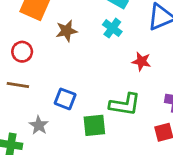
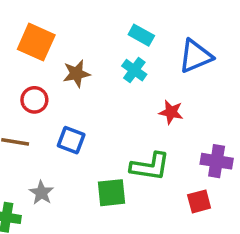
red circle: (22, 52) -> (34, 100), moved
blue square: (65, 99) -> (71, 140), moved

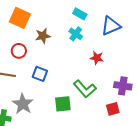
green L-shape: (150, 166) -> (85, 89), turned 40
gray star: (41, 193) -> (23, 104), size x1.5

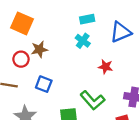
cyan rectangle: (80, 14) -> (87, 19), turned -40
brown star: (43, 36) -> (39, 49), moved

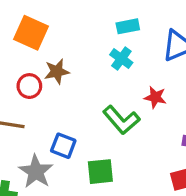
blue square: (44, 84) -> (63, 146), moved
green L-shape: (92, 100) -> (121, 120), moved

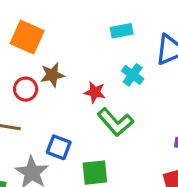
cyan cross: (121, 59) -> (133, 75), moved
red star: (155, 97) -> (95, 92), moved

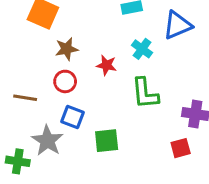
red circle: (26, 89) -> (65, 81), moved
green L-shape: (115, 122) -> (145, 93), moved, turned 36

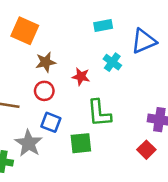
green L-shape: (145, 93) -> (99, 113), moved
red square: (181, 148) -> (146, 150), turned -30

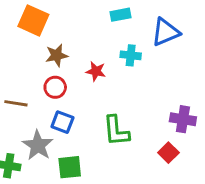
cyan cross: (112, 62) -> (131, 55), turned -30
green L-shape: (99, 113) -> (116, 131), moved
green square: (81, 143) -> (70, 167), moved

